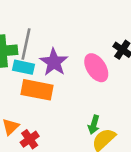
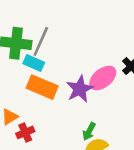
purple star: (54, 62) -> (80, 89), moved
pink ellipse: (96, 68) -> (103, 78), turned 72

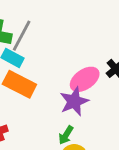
purple star: (80, 89) -> (74, 101), moved

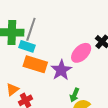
purple star: (74, 101) -> (61, 70), moved

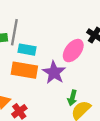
cyan rectangle: (27, 46) -> (27, 50), moved

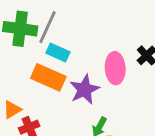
pink ellipse: (73, 51) -> (115, 68), turned -55

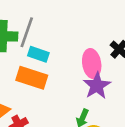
purple star: (84, 90) -> (97, 86), moved

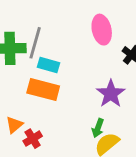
pink ellipse: (92, 64) -> (102, 30), moved

